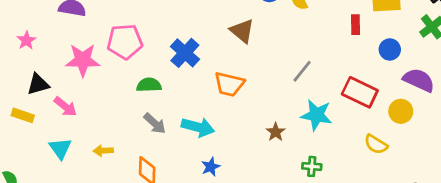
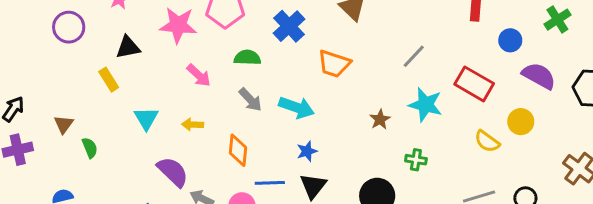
pink arrow: (65, 107) -> (199, 75), moved
yellow circle: (401, 111) -> (521, 122), moved
yellow rectangle: (23, 115) -> (109, 80), turned 35

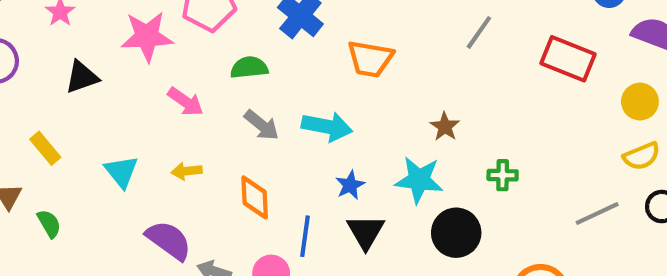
yellow rectangle: (109, 80) -> (45, 148), moved
cyan star: (425, 105) -> (419, 180), moved
yellow semicircle: (487, 141) -> (642, 156), moved, turned -50
blue line: (270, 183) -> (305, 236), turned -72

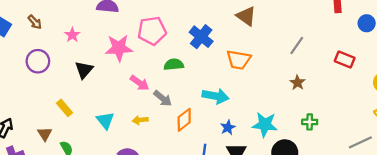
red rectangle: (568, 59) -> (345, 59), size x0.7
black triangle: (82, 77) -> (84, 70), turned -30
gray arrow: (262, 125) -> (163, 98), moved
brown star: (445, 127) -> (297, 83), moved
orange diamond: (255, 197) -> (184, 120), moved, turned 55

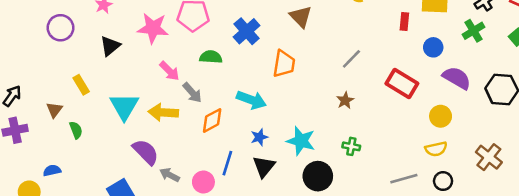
red rectangle: (345, 59) -> (402, 84), size x1.4
orange trapezoid: (239, 60) -> (284, 64), turned -100
cyan triangle: (105, 120) -> (124, 106), size x1.4
yellow arrow: (140, 120) -> (163, 112), size x1.6

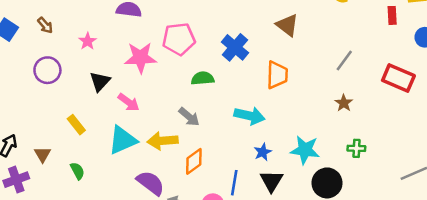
pink arrow: (169, 71) -> (129, 102), moved
cyan triangle: (124, 106) -> (123, 140), turned 44
brown triangle: (54, 110) -> (43, 154), moved
orange diamond: (212, 120) -> (194, 161), moved

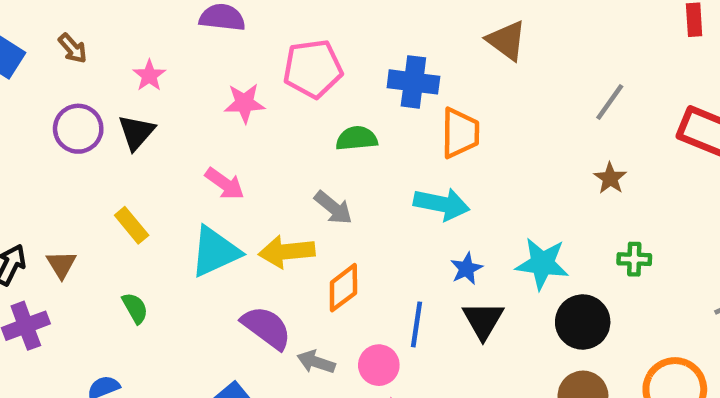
blue cross: (235, 47) -> (413, 82), turned -32
pink star: (140, 58) -> (244, 103), size x0.7
orange trapezoid: (277, 75) -> (460, 133), moved
black triangle: (100, 81) -> (136, 132), moved
brown triangle: (43, 154) -> (61, 264), moved

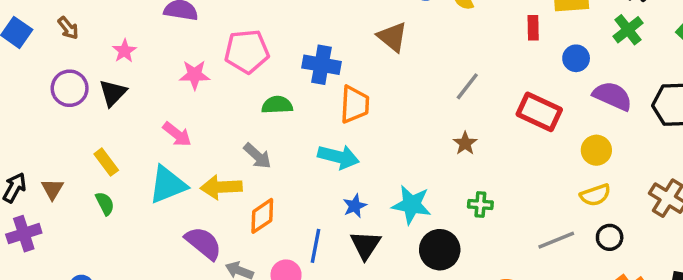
green semicircle: (135, 308) -> (105, 204), moved

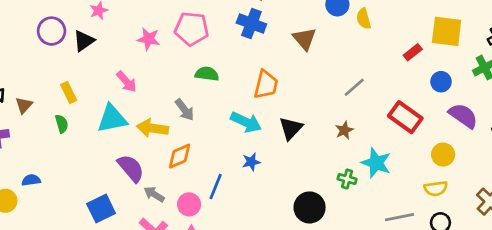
red rectangle: (533, 28) -> (413, 52), turned 42
blue cross: (322, 65) -> (251, 23), moved
cyan star: (412, 205) -> (376, 163), moved
black triangle: (365, 245) -> (291, 128), moved

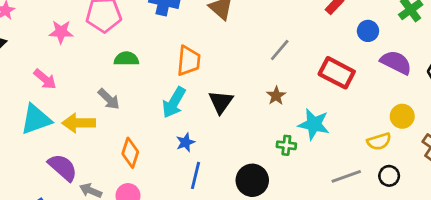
cyan arrow: (246, 122) -> (174, 102), turned 104
yellow circle: (443, 155) -> (402, 116), moved
orange diamond: (180, 156) -> (130, 153), moved, turned -40
blue line: (216, 187) -> (196, 175), moved

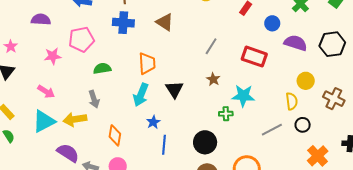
gray arrow: (109, 99) -> (94, 99), turned 36
yellow semicircle: (379, 141) -> (292, 101), turned -72

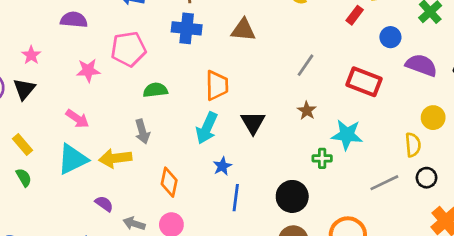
brown triangle: (165, 22) -> (243, 30), turned -30
purple semicircle: (68, 153) -> (104, 204), size x0.6

